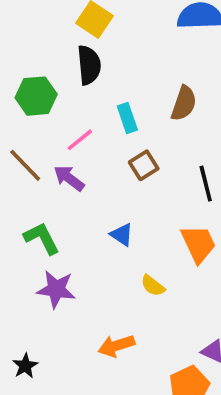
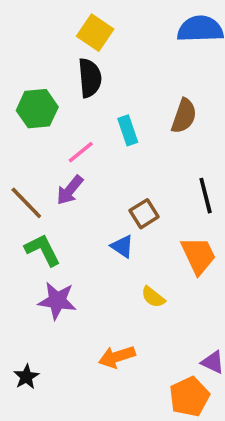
brown line: (25, 165) -> (26, 203), moved
brown square: (144, 165) -> (144, 214), moved
purple arrow: (69, 178) -> (70, 190), turned -88

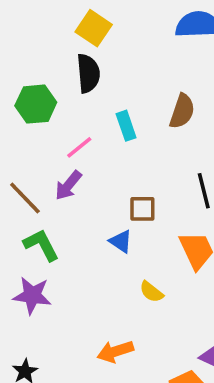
brown square: (144, 214) -> (142, 209), turned 32
purple star: (57, 301) -> (32, 295), moved

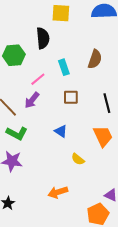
yellow square: (94, 28) -> (61, 13), moved, turned -30
brown square: (142, 209) -> (71, 97), moved
green L-shape: (41, 245) -> (17, 133), turned 145

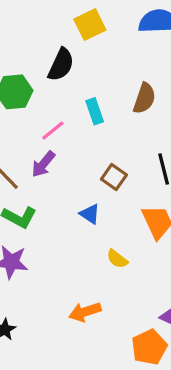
yellow square: (61, 13) -> (90, 25), turned -30
black semicircle: (43, 38) -> (61, 65), turned 30
brown square: (71, 97) -> (114, 177), moved, turned 35

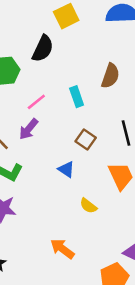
cyan rectangle: (95, 111) -> (77, 97), moved
orange arrow: (85, 312) -> (62, 249), turned 55

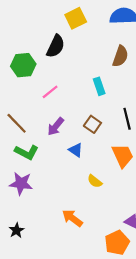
brown semicircle: (110, 76) -> (120, 56), moved
cyan rectangle: (77, 97) -> (99, 86), moved
purple arrow: (29, 129) -> (56, 127), moved

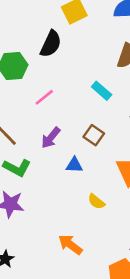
cyan rectangle: (99, 86) -> (102, 91), turned -30
blue triangle: (76, 150) -> (74, 165), turned -32

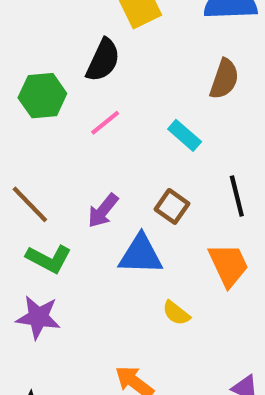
pink line: (44, 97) -> (105, 123), moved
blue triangle: (74, 165) -> (141, 255), size x1.6

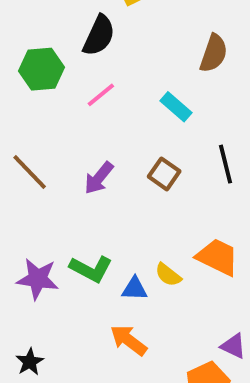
blue triangle: (141, 255) -> (134, 289), moved, size x0.6
green L-shape: (49, 259) -> (91, 269), moved
orange trapezoid: (228, 265) -> (218, 257), moved, turned -39

